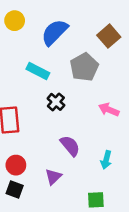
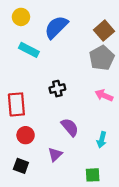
gray pentagon: (84, 67) -> (102, 58), moved
cyan rectangle: (38, 71) -> (29, 50), moved
black cross: (56, 102) -> (57, 89), turned 35
red circle: (16, 165) -> (26, 135), moved

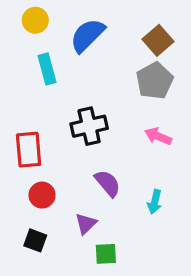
cyan rectangle: (29, 50) -> (47, 69), turned 48
black cross: (57, 89) -> (89, 126), size x1.5
green square: (93, 175) -> (106, 254), moved

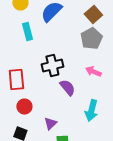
purple semicircle: (108, 183) -> (67, 88), moved
cyan arrow: (155, 202) -> (91, 110), size x1.5

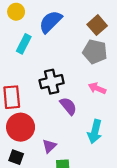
cyan rectangle: (27, 32) -> (24, 44), turned 42
gray pentagon: (91, 38) -> (95, 52), turned -30
red circle: (24, 106) -> (21, 127), size x1.6

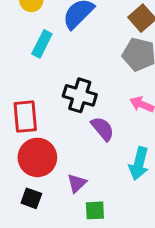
black cross: (52, 82) -> (80, 95), turned 30

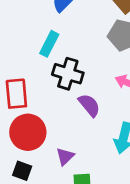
cyan rectangle: (42, 44) -> (49, 44), moved

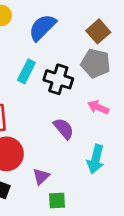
black cross: (68, 74) -> (58, 79), moved

